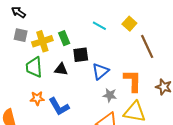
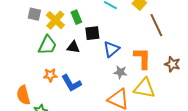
yellow cross: (42, 41) -> (55, 20), turned -30
green trapezoid: (34, 67) -> (47, 45), turned -150

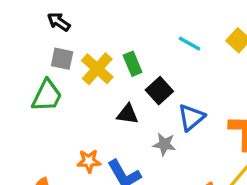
black square: (92, 33) -> (159, 91), turned -35
green trapezoid: (47, 45) -> (47, 96), moved
gray star: (120, 72) -> (164, 144), moved

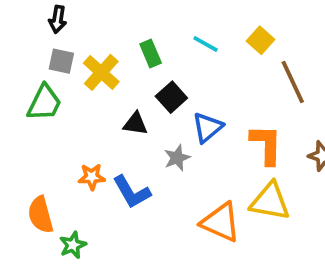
black arrow: (59, 22) -> (58, 19), turned -115
green rectangle: (133, 64) -> (151, 53), moved
gray star: (164, 144) -> (177, 158), turned -30

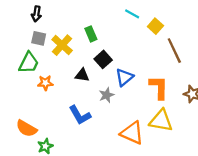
cyan line: (206, 44) -> (132, 14), moved
orange star: (92, 177) -> (45, 83), moved
orange semicircle: (41, 215) -> (26, 128), turned -45

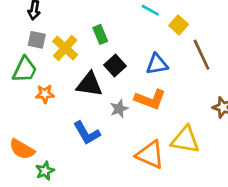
black triangle: (82, 75) -> (89, 84), size x1.5
blue triangle: (124, 77) -> (157, 64), moved, turned 30
orange L-shape: (159, 87) -> (150, 99), moved, turned 110

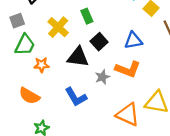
gray square: (37, 40) -> (17, 21), moved, turned -32
orange semicircle: (22, 149) -> (29, 96), moved

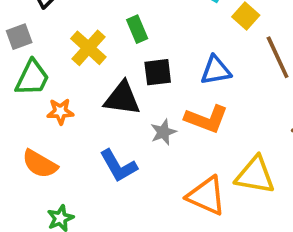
black square: (99, 42) -> (158, 72), turned 35

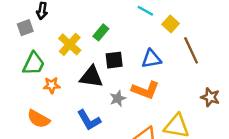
green rectangle: (137, 29) -> (101, 32), turned 63
gray square: (19, 37) -> (25, 28), moved

